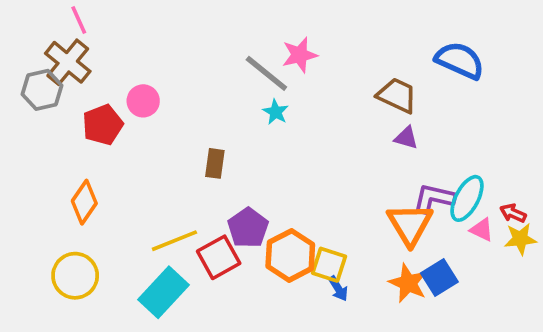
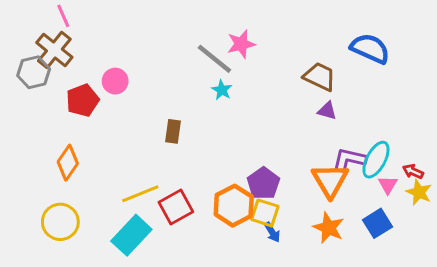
purple pentagon: (248, 228) -> (263, 183), moved
pink triangle: (482, 230) -> (388, 185), turned 36
yellow star: (520, 239) -> (419, 192), turned 30
blue square: (439, 278) -> (377, 223), moved

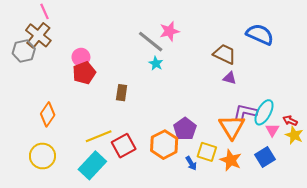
red pentagon: (83, 100) -> (84, 73), moved
yellow square: (265, 213) -> (207, 152), moved

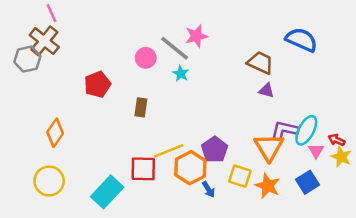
pink circle: (81, 57) -> (146, 58), moved
yellow line: (99, 136) -> (169, 151), moved
red square: (124, 146) -> (143, 169), turned 30
blue arrow: (191, 163) -> (208, 189), moved

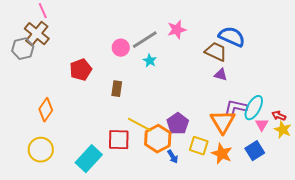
pink star: (196, 36) -> (177, 30), moved
blue semicircle: (301, 40) -> (232, 37), moved
gray line: (175, 48) -> (145, 40), turned -72
yellow line: (169, 151) -> (140, 125), turned 50

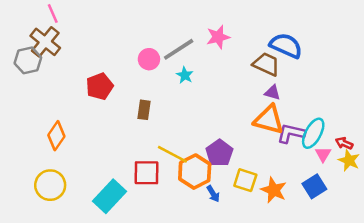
orange triangle: (223, 122) -> (269, 120), moved, turned -44

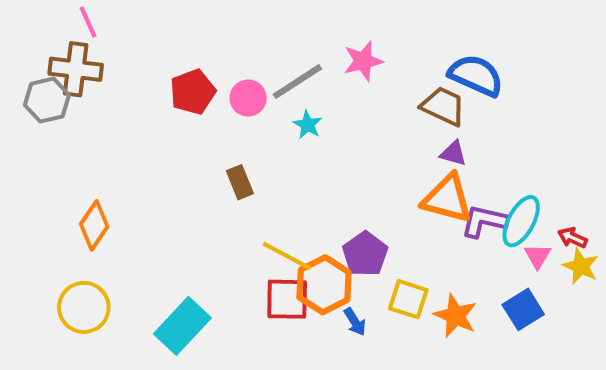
brown cross: (45, 42) -> (76, 69), turned -32
red pentagon: (100, 86) -> (193, 92), moved
brown rectangle: (144, 110) -> (240, 182), turned -30
red square: (146, 173) -> (287, 299), moved

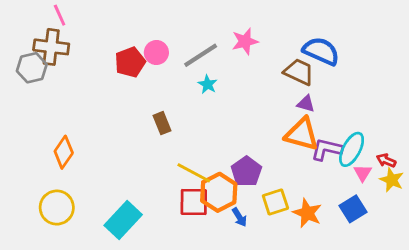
pink circle: (248, 98) -> (156, 53), moved
yellow square: (408, 299) -> (275, 202), turned -36

